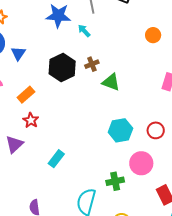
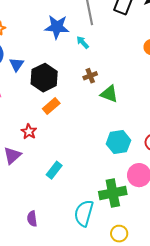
black hexagon: (62, 67) -> (44, 78), moved
orange rectangle: (26, 95) -> (51, 106), moved
green cross: (115, 181) -> (113, 193), size x1.5

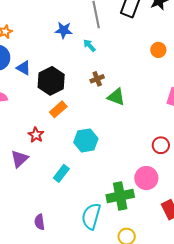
blue star: (57, 27) -> (64, 30), size x0.7
blue triangle: (17, 64) -> (24, 68), turned -35
cyan hexagon: (118, 142) -> (86, 140), moved

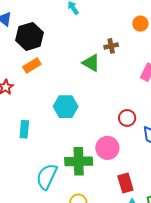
brown cross: (97, 79) -> (111, 46), moved
cyan hexagon: (86, 140) -> (66, 107), moved
cyan rectangle: (61, 173) -> (24, 129), turned -42

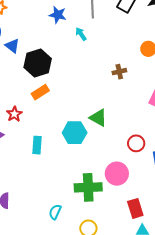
green triangle: (91, 63) -> (98, 118), moved
cyan rectangle: (24, 129) -> (37, 145), moved
cyan semicircle: (47, 177) -> (55, 212), moved, size x0.6

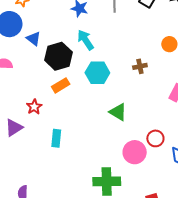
cyan arrow: (81, 34) -> (86, 40), moved, size x1.5
cyan hexagon: (75, 133) -> (97, 73), moved
pink circle: (117, 174) -> (135, 152), moved

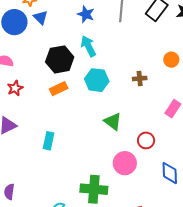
blue triangle: (33, 39) -> (41, 18), moved
red star: (34, 107) -> (15, 88), moved
red circle: (155, 138) -> (146, 140), moved

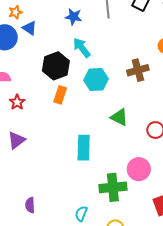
brown cross: (140, 78) -> (138, 70), size x1.5
orange rectangle: (59, 89) -> (60, 95), turned -36
cyan rectangle: (49, 141) -> (84, 148), moved, size x1.4
pink circle: (125, 163) -> (139, 169), moved

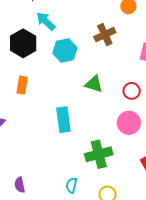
orange rectangle: (60, 95) -> (22, 85), moved
pink circle: (139, 169) -> (129, 123), moved

